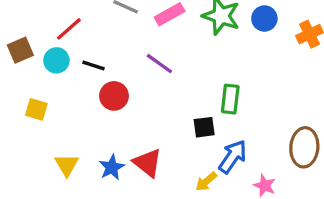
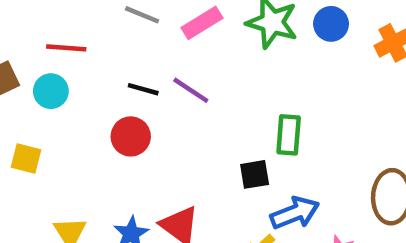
red line: (69, 29) -> (66, 48), turned 48
black line: (94, 65) -> (143, 89), moved
blue arrow: (233, 157) -> (295, 213), turned 36

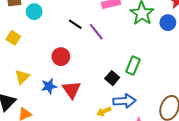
red circle: (131, 136) -> (61, 57), moved
black square: (255, 174) -> (112, 78), turned 32

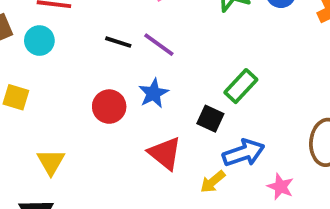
green rectangle: (133, 66) -> (241, 86), turned 36
blue star: (49, 86) -> (154, 93), moved
red triangle: (72, 90) -> (165, 153), moved

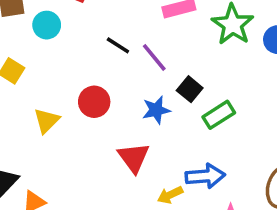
blue star: (154, 93) -> (156, 110), moved
black square: (210, 119) -> (190, 89), moved
yellow triangle: (51, 162) -> (47, 121), moved

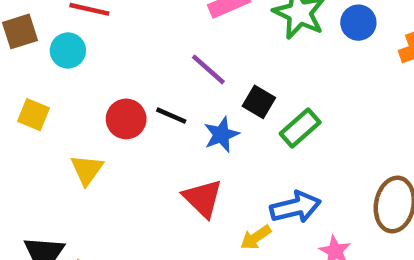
black line: (118, 45) -> (171, 116), moved
red circle: (94, 102) -> (126, 119), moved

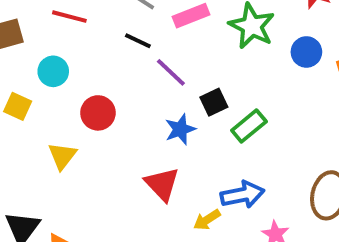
blue circle: (358, 23) -> (306, 52), moved
cyan circle: (68, 51) -> (53, 71), moved
black square: (259, 102) -> (214, 102), turned 32
black line: (171, 116) -> (138, 41), moved

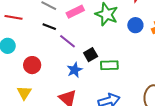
green rectangle: (249, 126) -> (109, 65), turned 42
yellow triangle: (62, 156) -> (24, 93), moved

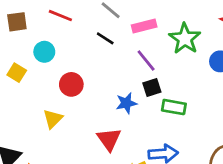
purple line: (67, 41) -> (146, 61), moved

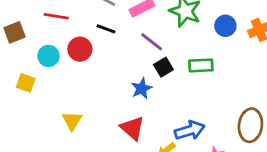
red circle: (71, 84) -> (80, 49), moved
green rectangle: (174, 107) -> (201, 65), moved

